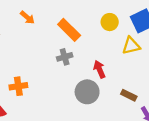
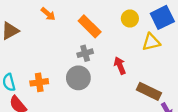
gray circle: (87, 92) -> (78, 78), moved
brown rectangle: (129, 95) -> (149, 91), size x1.5

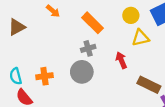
yellow triangle: (151, 42) -> (140, 38), moved

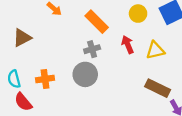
brown triangle: (17, 27) -> (22, 38), moved
yellow triangle: (140, 38) -> (155, 50), moved
red arrow: (121, 60) -> (128, 45), moved

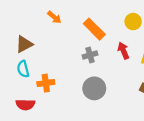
gray circle: (85, 74) -> (94, 88), moved
cyan semicircle: (14, 79) -> (23, 69), moved
red semicircle: (23, 102) -> (25, 105), turned -48

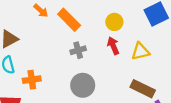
yellow circle: (133, 22) -> (114, 22), moved
orange rectangle: (94, 29) -> (69, 20), moved

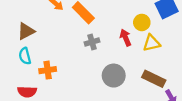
yellow circle: (114, 22) -> (142, 22), moved
gray circle: (83, 85) -> (114, 76), moved

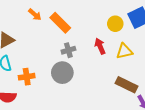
yellow circle: (142, 22) -> (115, 24), moved
gray circle: (114, 76) -> (62, 73), moved

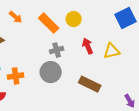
orange arrow: (35, 15) -> (16, 17), moved
yellow circle: (115, 24) -> (74, 19), moved
brown rectangle: (126, 85) -> (90, 84), moved

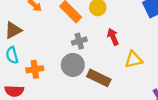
yellow triangle: (112, 51) -> (134, 60), moved
brown rectangle: (90, 84) -> (99, 78), moved

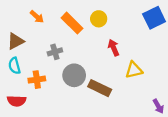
gray cross: (79, 41) -> (55, 52), moved

